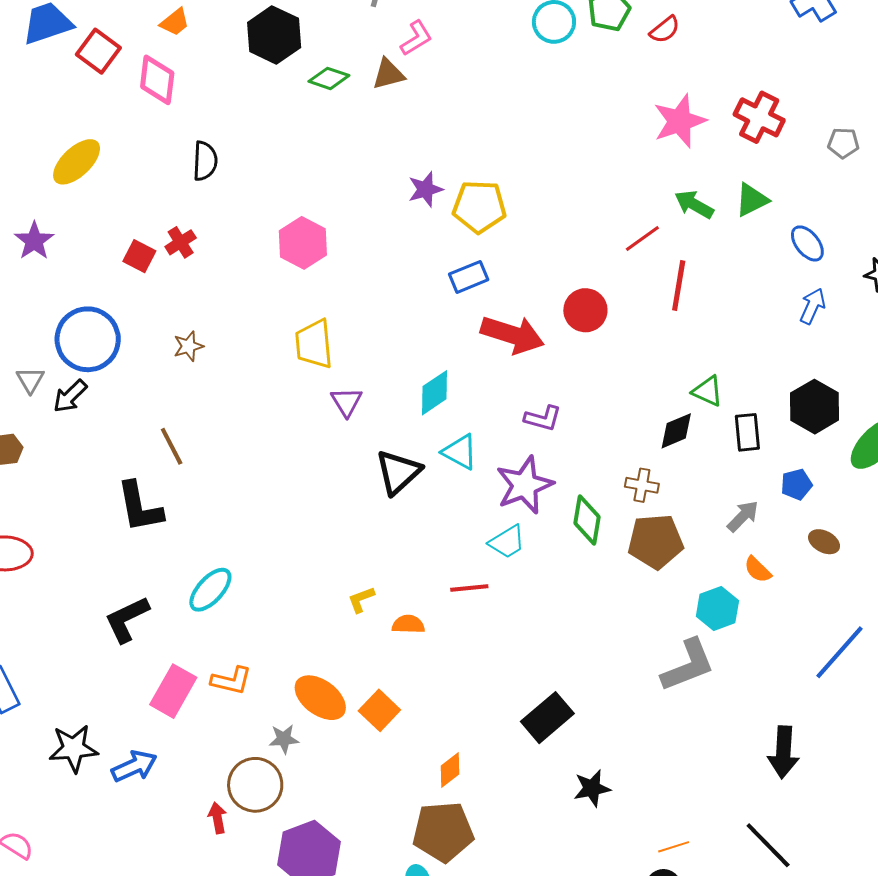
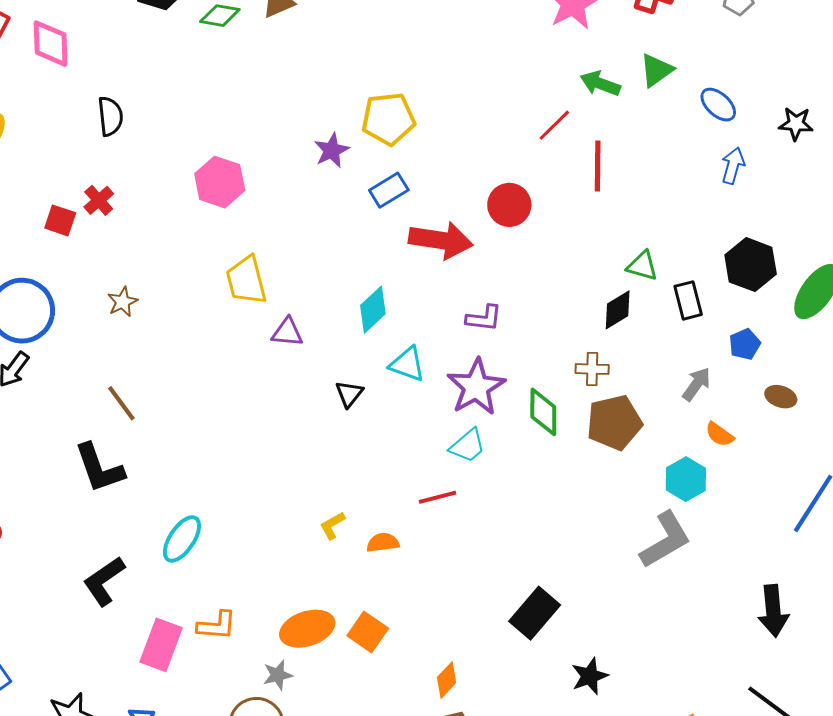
purple star: (425, 189) -> (332, 150), moved
purple triangle: (347, 402) -> (287, 332), turned -44
black triangle: (398, 472) -> (349, 394), size x0.6
orange ellipse: (320, 698) -> (307, 629), turned -46

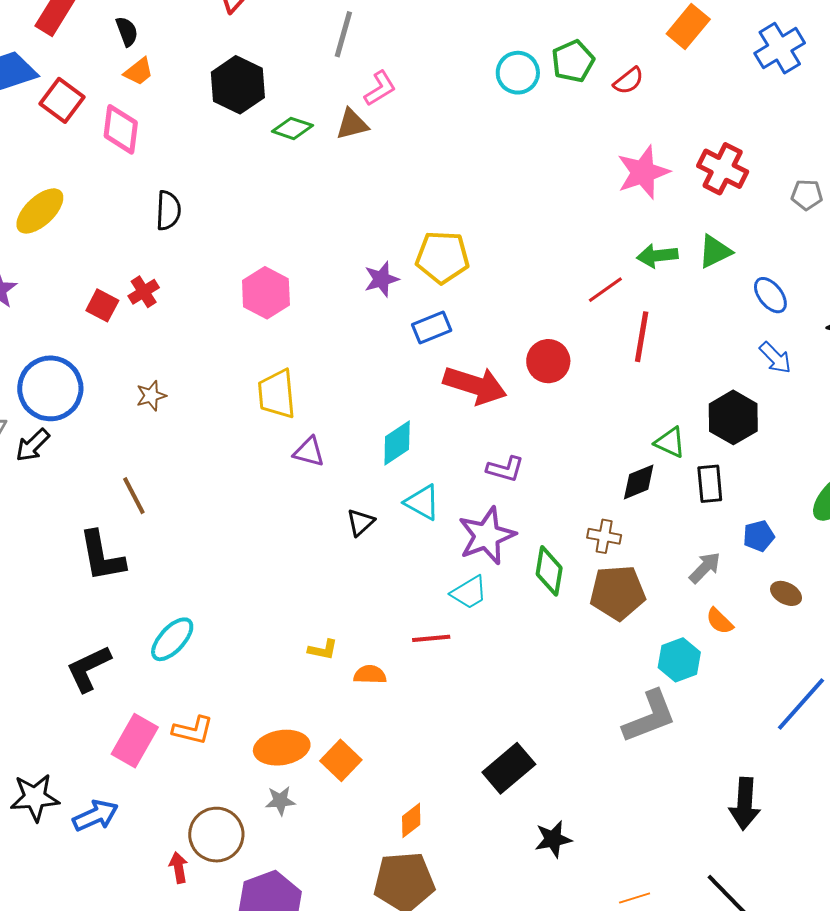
green arrow: (600, 84) -> (657, 256), turned -36
blue arrow: (733, 166) -> (775, 358), turned 111
black hexagon: (751, 265) -> (733, 417), moved
yellow L-shape: (332, 525) -> (323, 650), turned -148
gray star: (278, 675) -> (280, 801), moved

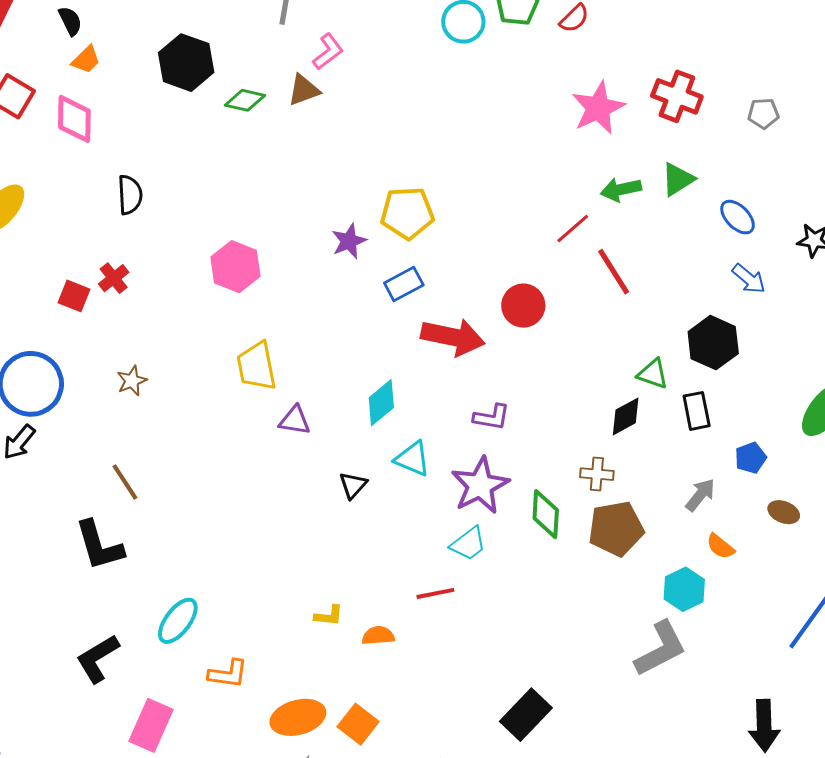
red line: (642, 337) -> (614, 272), turned -36
orange L-shape: (193, 730) -> (228, 674), moved

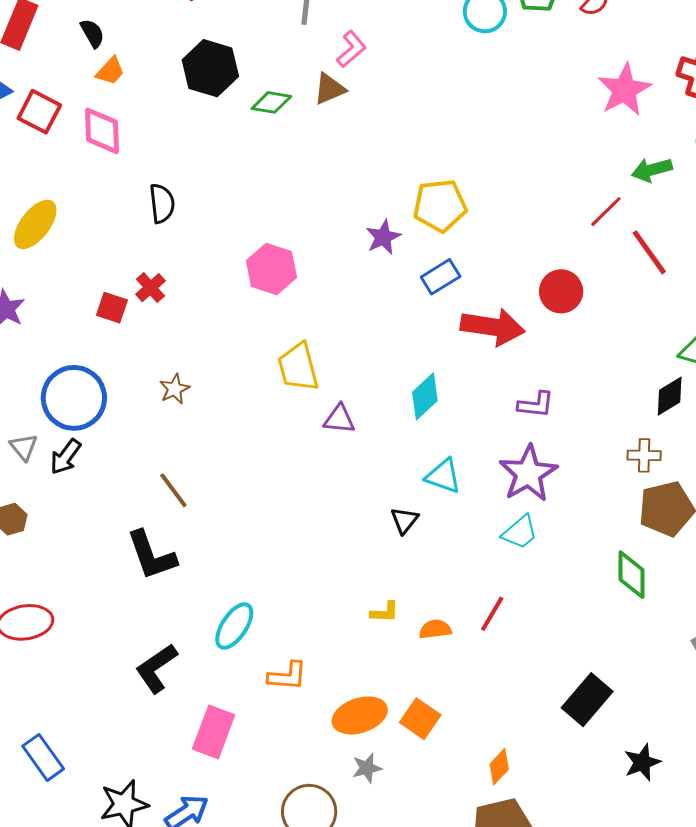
cyan triangle: (413, 459) -> (443, 476), moved
black triangle: (353, 485) -> (405, 520), moved
green diamond: (546, 514) -> (632, 575), moved
red line: (435, 593) -> (492, 614), moved, turned -45

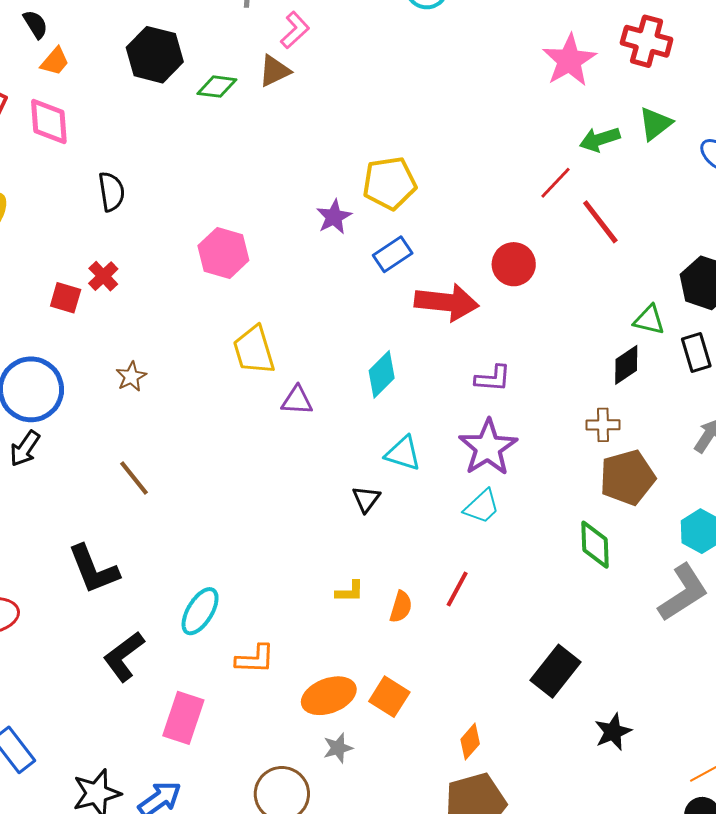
black L-shape: (151, 555) -> (93, 569), moved
orange semicircle: (435, 629) -> (401, 607), turned 116

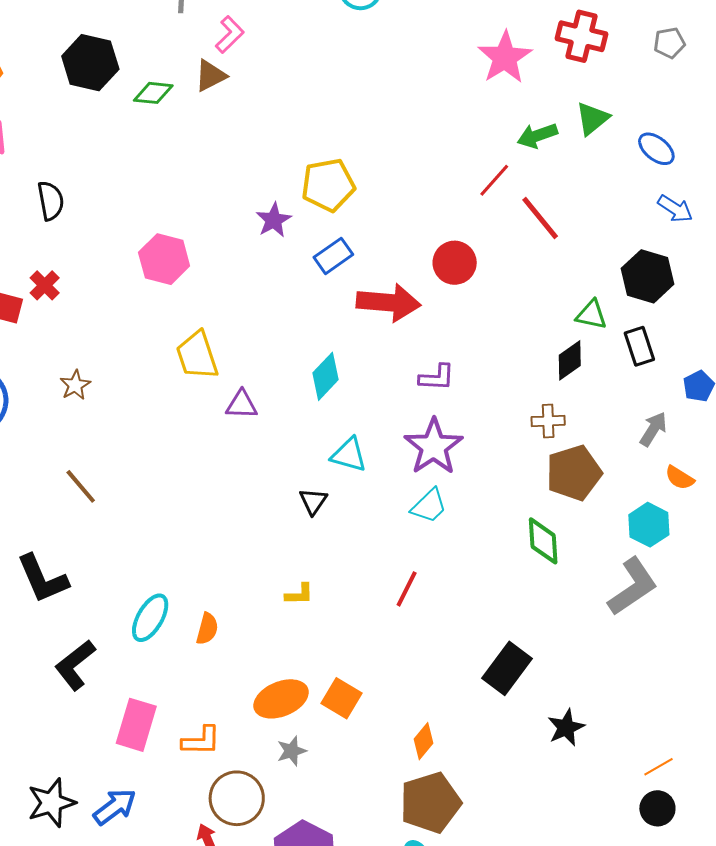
orange semicircle: (401, 607) -> (207, 629), moved
orange L-shape: (255, 659) -> (201, 741), moved

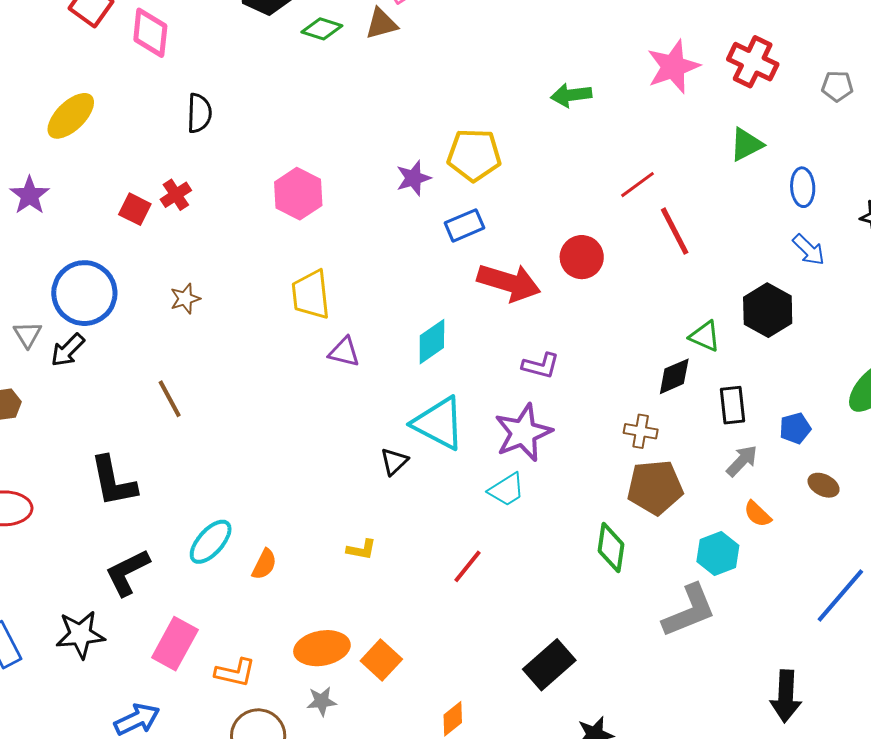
green arrow: (537, 136) -> (571, 95), moved
blue ellipse: (656, 149) -> (803, 187), turned 36
black rectangle: (639, 346) -> (732, 405), moved
cyan triangle: (349, 455) -> (439, 423), size x1.5
black star: (51, 803) -> (80, 635), moved

